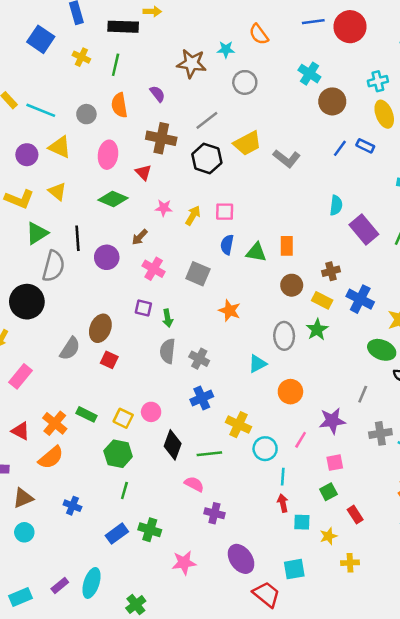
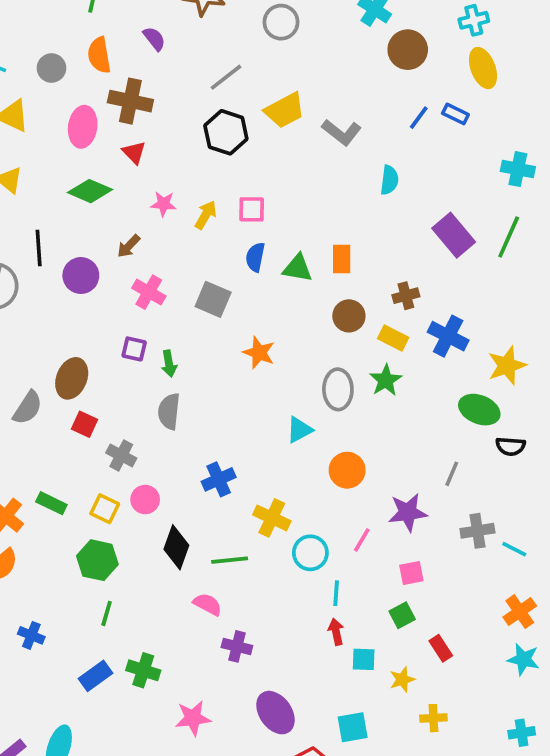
brown cross: (161, 138) -> (130, 101), moved
cyan semicircle: (336, 205) -> (389, 180), moved
gray cross: (199, 359) -> (121, 455), moved

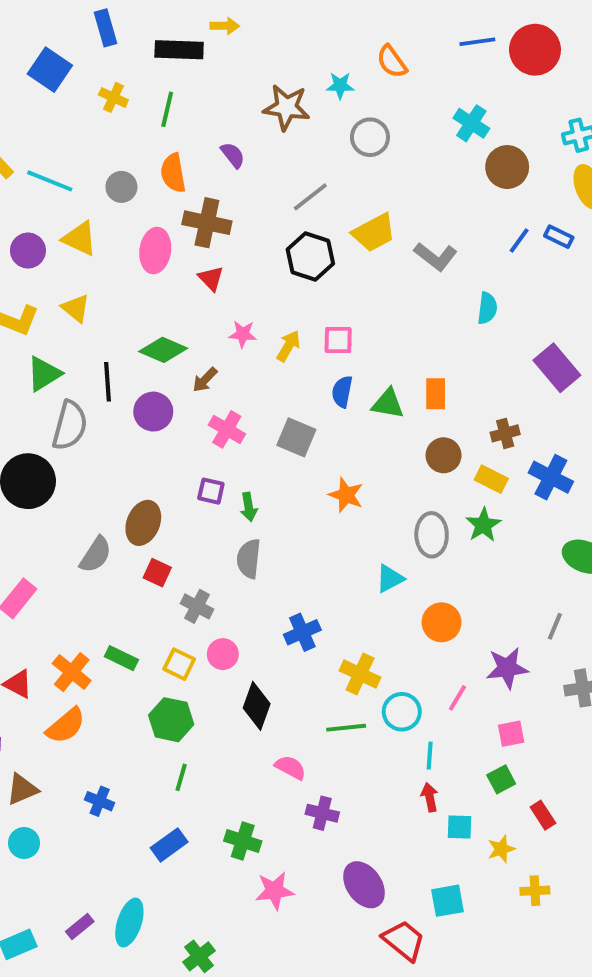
green diamond: (90, 191) -> (163, 350), moved
green line: (230, 560) -> (346, 728), moved
green cross: (143, 670) -> (243, 841), moved

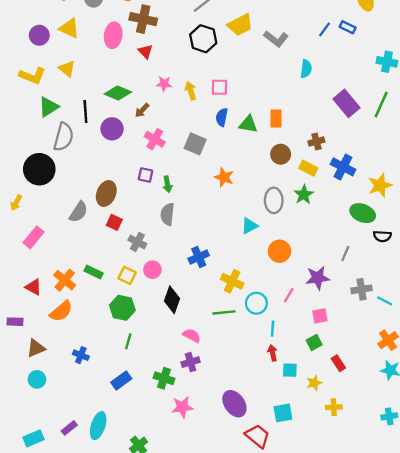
yellow arrow: (288, 346) -> (191, 91), turned -48
purple cross: (322, 813) -> (191, 362), moved, turned -30

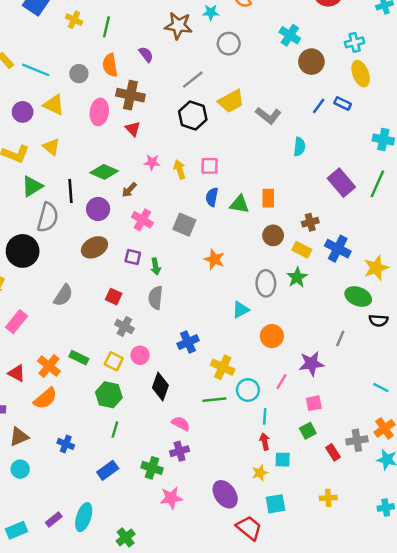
brown ellipse: (106, 193) -> (94, 247), moved, turned 40
red square: (114, 222) -> (114, 297), moved
gray cross: (361, 289) -> (357, 440), moved
yellow star: (314, 383) -> (260, 473), moved

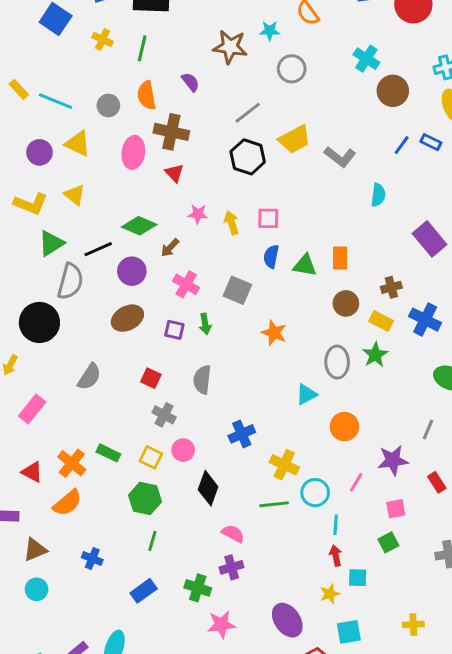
black line: (71, 191) -> (98, 249), turned 70
green arrow: (156, 267) -> (205, 324), moved
red rectangle: (333, 452) -> (437, 482), moved

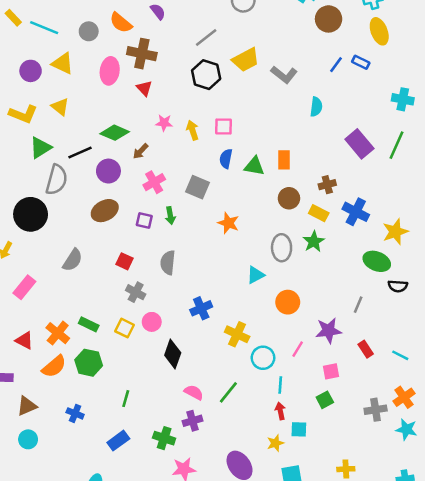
orange semicircle: (147, 95) -> (121, 23), turned -40
pink cross: (186, 284) -> (154, 182), turned 30
green hexagon: (145, 498) -> (89, 363), moved
green line: (274, 504) -> (228, 392), moved, turned -45

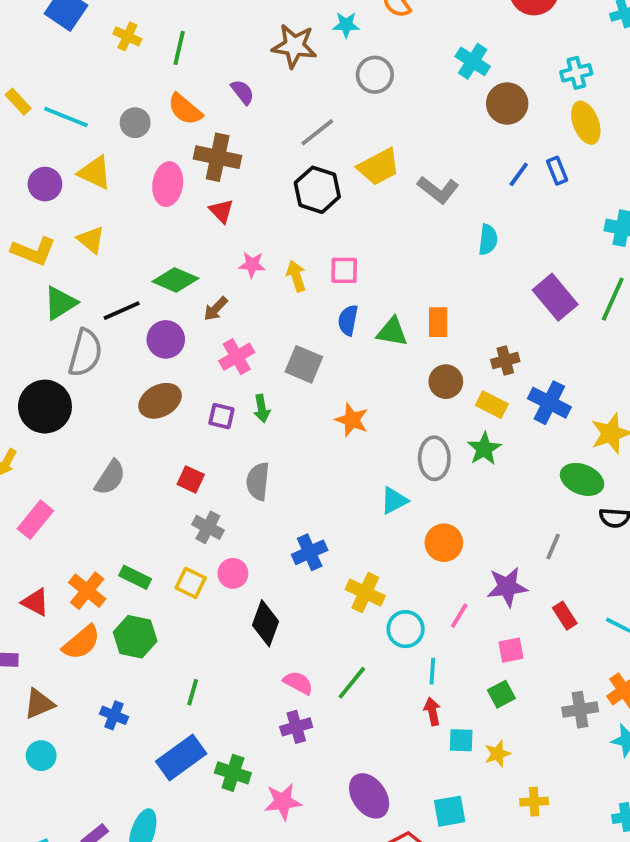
blue rectangle: (361, 62) -> (557, 171), turned 42
green cross: (164, 438) -> (233, 773), moved
blue rectangle: (118, 441) -> (181, 758), size x1.4
yellow star: (275, 443) -> (498, 754), moved

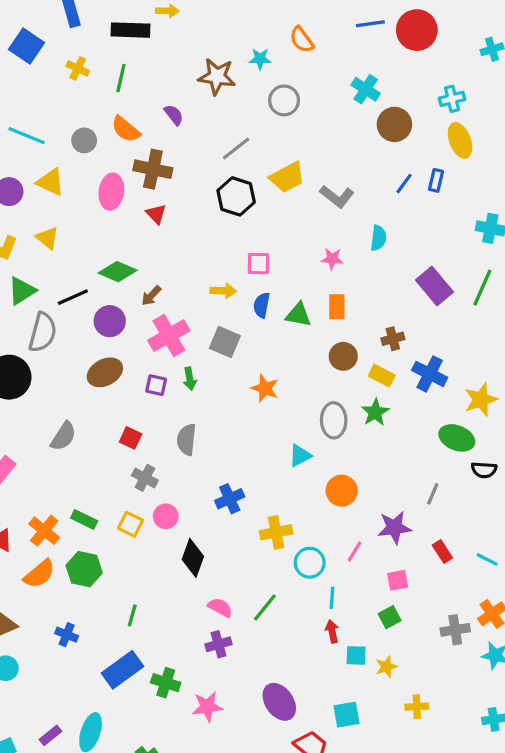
blue rectangle: (557, 171) -> (436, 180), turned 35
pink star: (252, 265) -> (332, 259), moved
yellow arrow: (296, 276) -> (223, 291), moved, turned 110
pink cross: (237, 357) -> (169, 336), size x1.4
yellow cross: (365, 593) -> (276, 532), turned -36

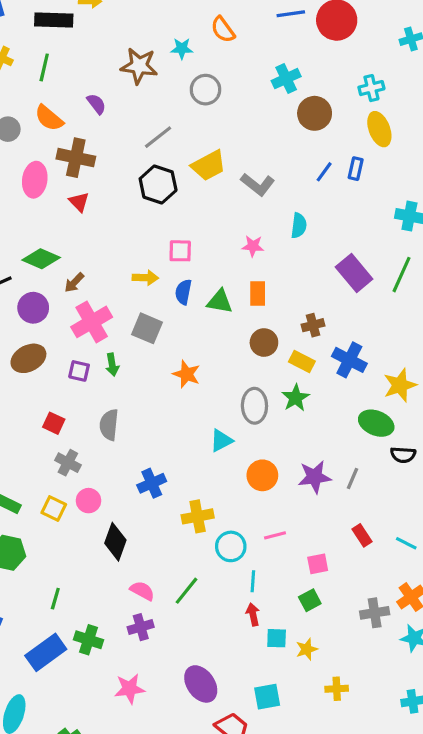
cyan cross: (366, 89) -> (286, 79), turned 32
purple star: (394, 527) -> (315, 477), moved
pink line: (354, 551) -> (275, 535), turned 45
green cross: (166, 683) -> (88, 640), moved

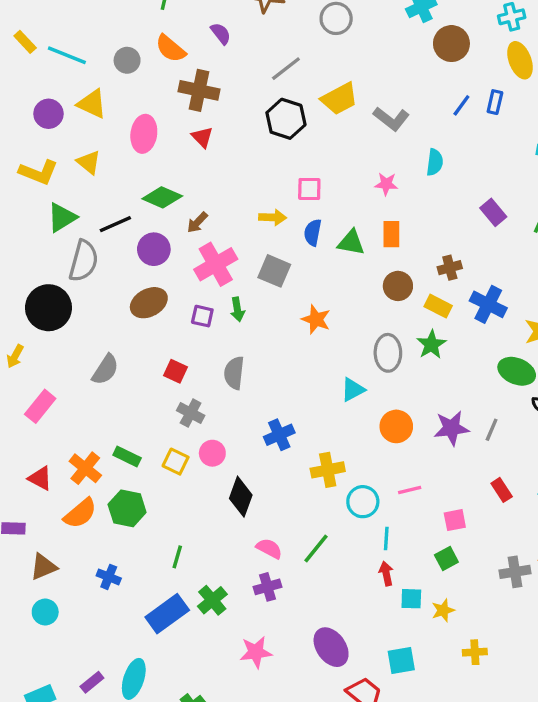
pink ellipse: (35, 180) -> (144, 134), moved
purple rectangle: (354, 273) -> (493, 212), size x0.7
green cross: (88, 640) -> (212, 600), turned 32

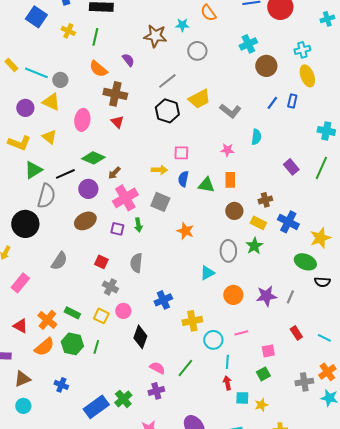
gray circle: (127, 60) -> (60, 80), moved
green line: (177, 557) -> (96, 347), moved

